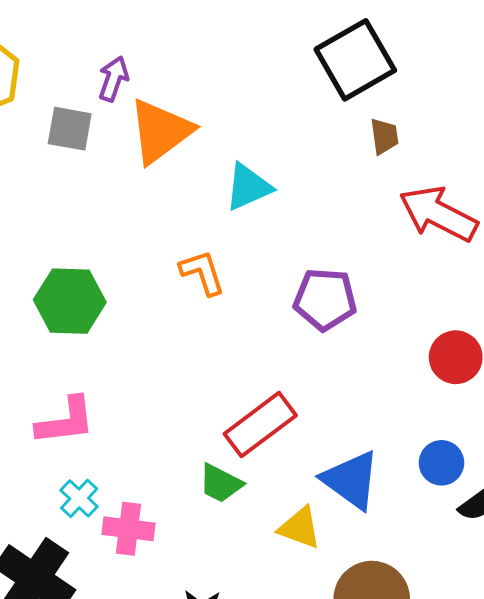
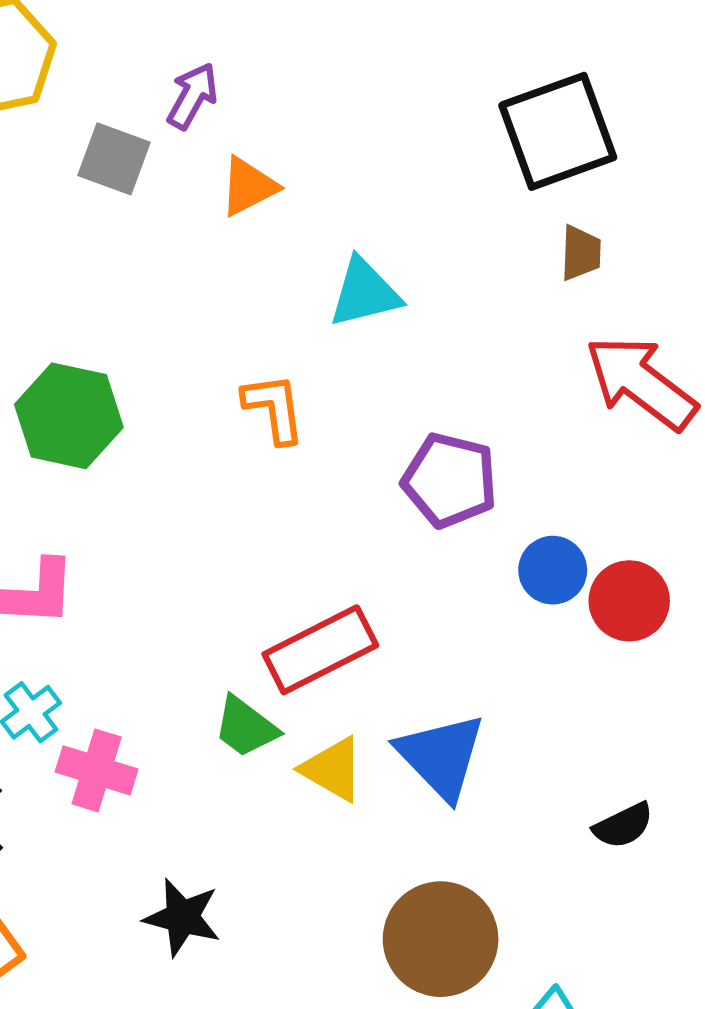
orange triangle: (160, 131) -> (248, 186), size x0.6
blue circle: (441, 463) -> (553, 570), moved
yellow triangle: (300, 528) -> (333, 769), moved

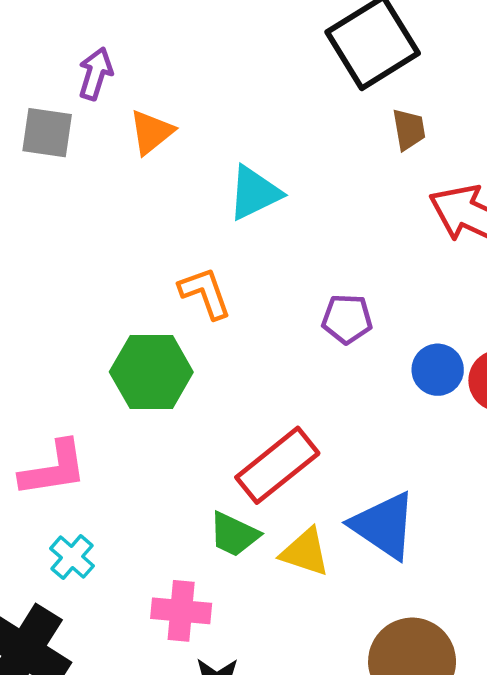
green hexagon: (69, 416) -> (151, 372), moved
purple pentagon: (450, 480) -> (347, 319), size x0.7
pink cross: (97, 770) -> (181, 611), moved

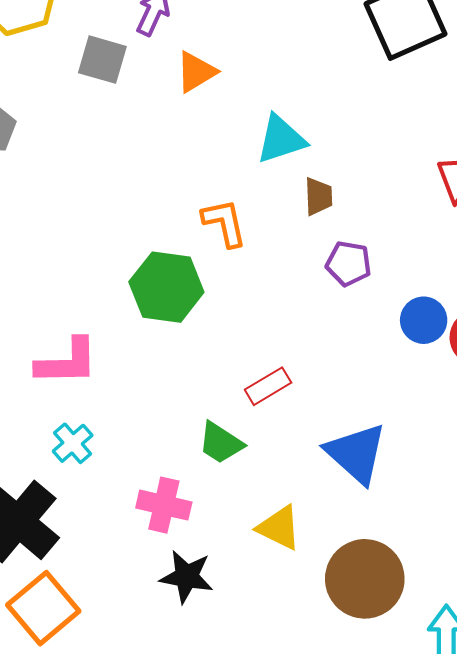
brown trapezoid: (409, 129) -> (318, 196), moved
red rectangle: (277, 465) -> (268, 386), size x0.6
yellow triangle: (305, 552) -> (279, 528), moved

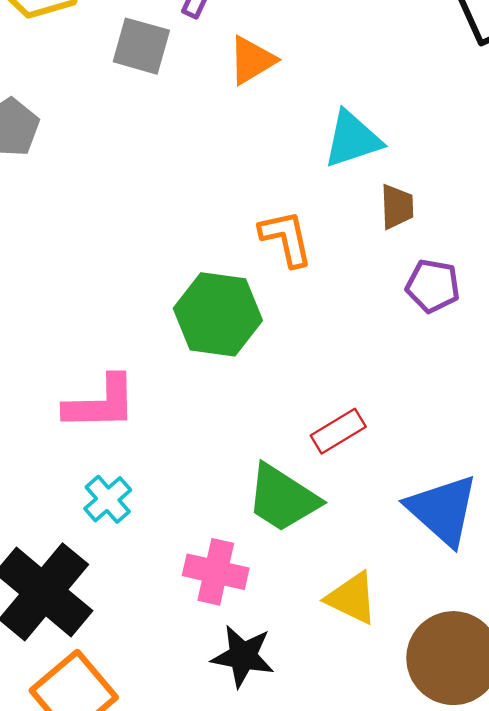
green trapezoid: (221, 443) -> (283, 498), size x1.4

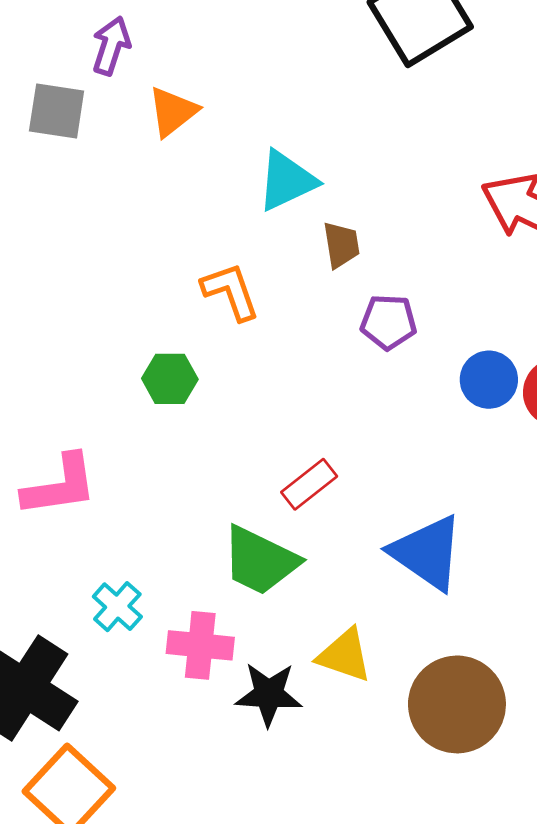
green hexagon: (218, 314) -> (170, 379), size x0.6
cyan cross: (108, 499) -> (117, 607), moved
black star: (243, 656) -> (269, 694), moved

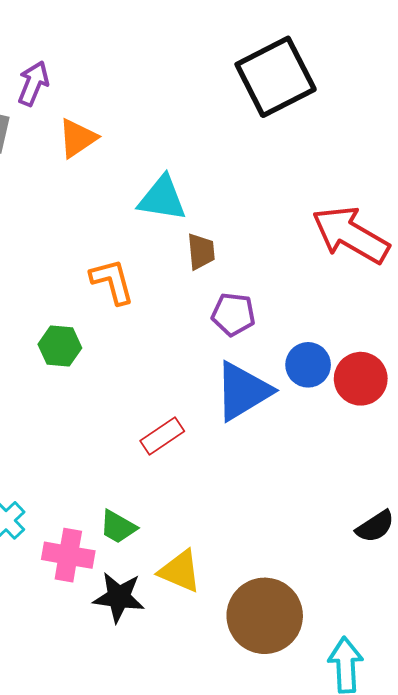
cyan triangle: (287, 181) -> (162, 198), turned 30
blue triangle: (427, 553) -> (243, 391), moved, turned 50
green trapezoid: (260, 561) -> (118, 527), moved, size x0.6

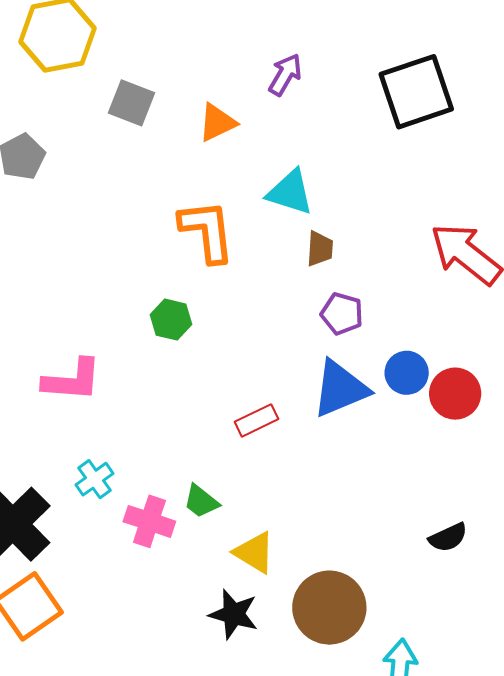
purple arrow: (33, 83) -> (285, 75), moved
orange L-shape: (112, 281) -> (207, 231), moved, size x1.4
black star: (119, 597) -> (234, 614), moved

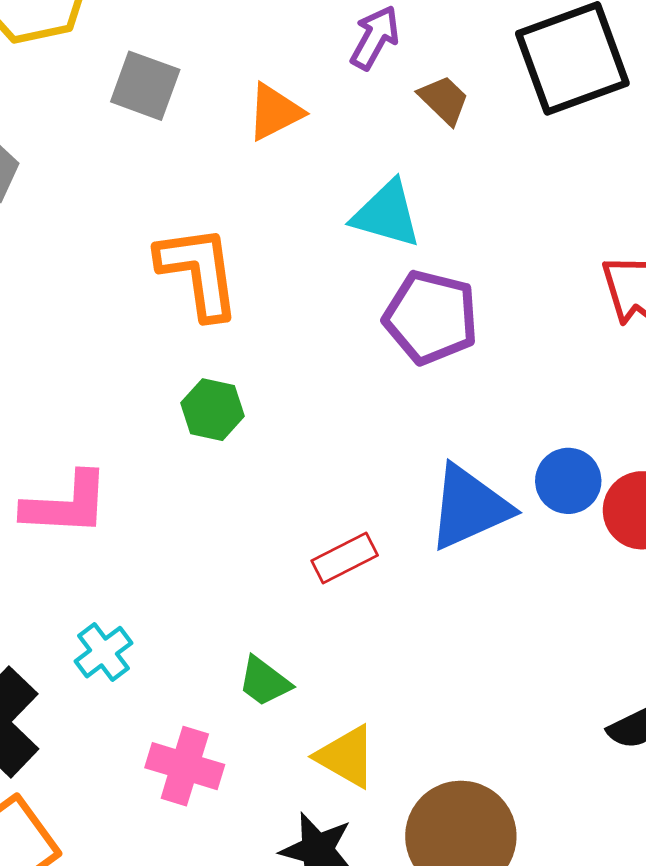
orange L-shape: (207, 231) -> (199, 272), moved
brown trapezoid: (320, 249) -> (444, 100), moved, turned -48
purple pentagon: (342, 314) -> (431, 317), moved, size x1.5
pink cross: (149, 521) -> (185, 766), moved

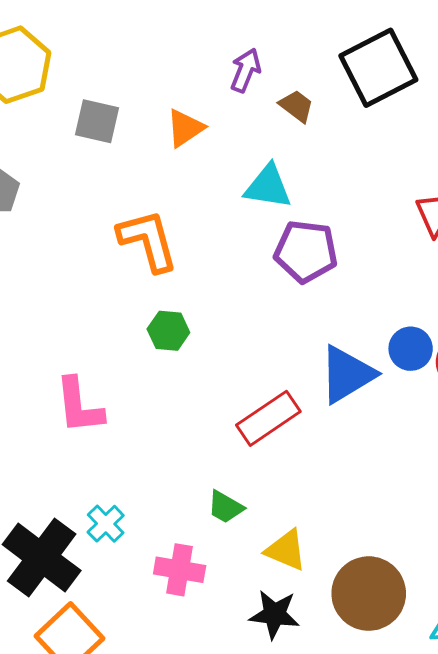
pink L-shape: (66, 504) -> (79, 406), turned 88
red rectangle: (345, 558) -> (268, 418), size x1.5
cyan cross: (103, 652) -> (106, 524), moved

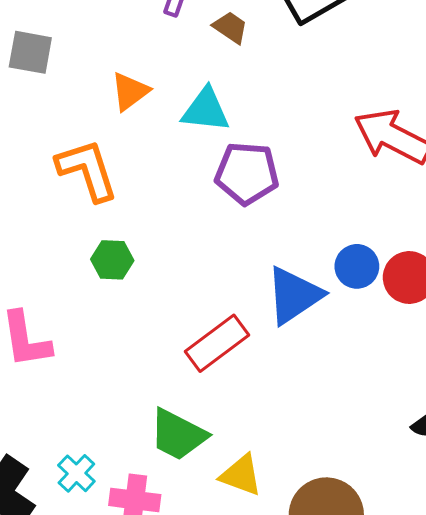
orange triangle: (185, 128) -> (130, 91), moved
green trapezoid: (225, 507) -> (178, 435), size x1.6
cyan cross: (106, 524) -> (76, 473), moved

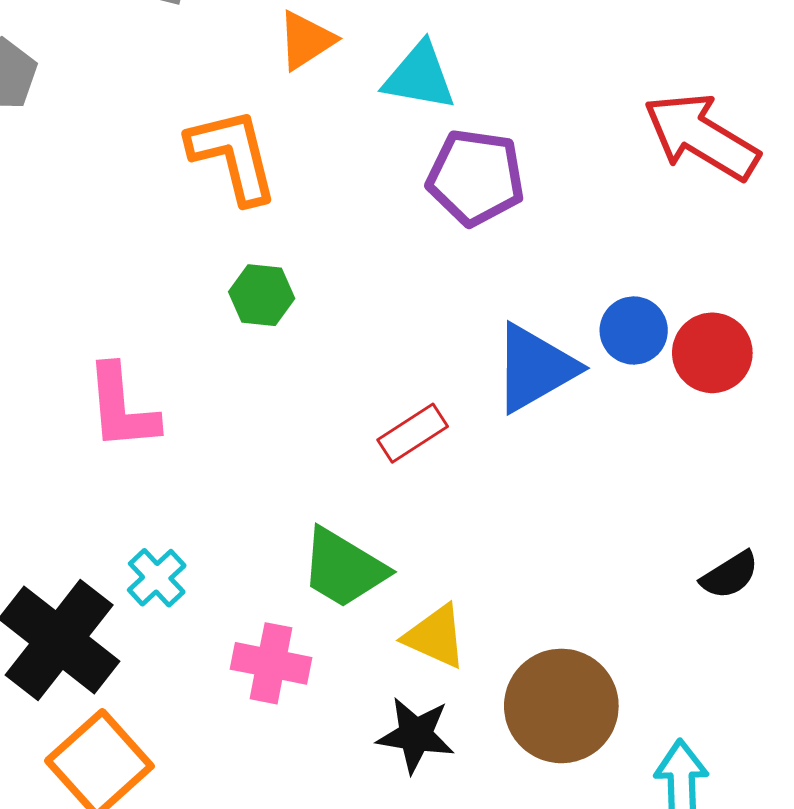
red rectangle: (217, 343) -> (413, 433), size x0.7
cyan cross: (76, 473) -> (157, 578), moved

